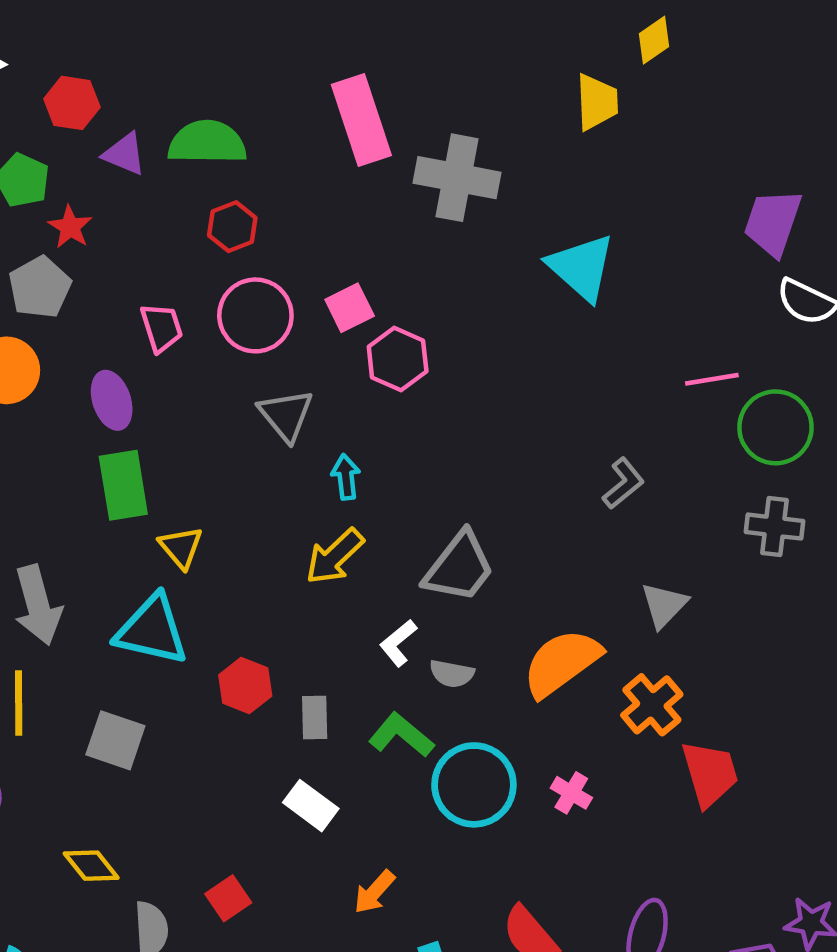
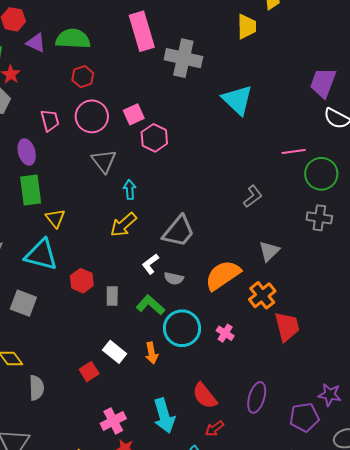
white rectangle: (311, 806) -> (115, 352), moved
orange arrow: (374, 892) -> (152, 353), moved, turned -55
red square: (228, 898) -> (89, 372), moved

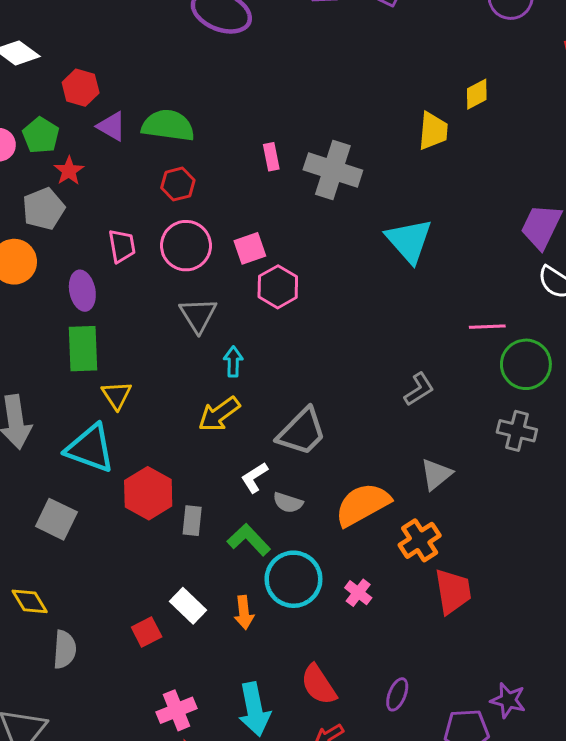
pink rectangle: (142, 31) -> (271, 157), moved, size x0.5
red hexagon: (82, 281) -> (148, 493), size x1.4
purple ellipse: (257, 397) -> (397, 694), size x0.7

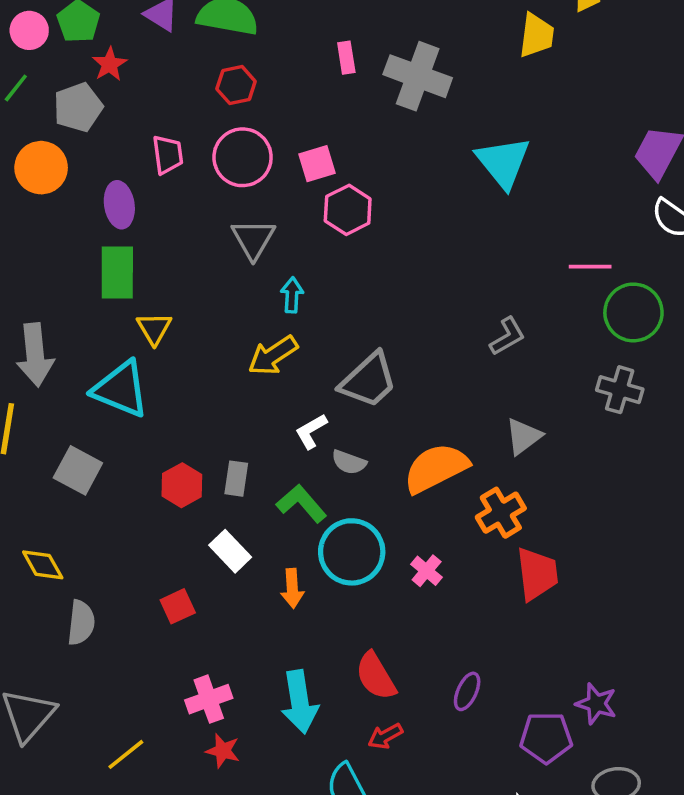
red hexagon: (148, 493) -> (182, 485), moved, size x0.7
white rectangle: (188, 606) -> (230, 551), moved

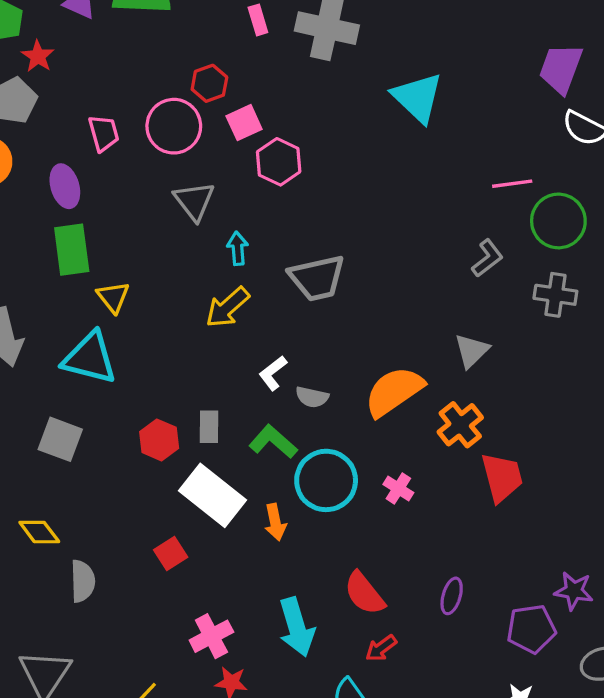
red hexagon: (236, 85) -> (209, 83), moved
gray L-shape: (507, 336) -> (487, 258), moved
gray trapezoid: (369, 380) -> (317, 278), moved, turned 38
white rectangle: (230, 551) -> (213, 495), size x1.6

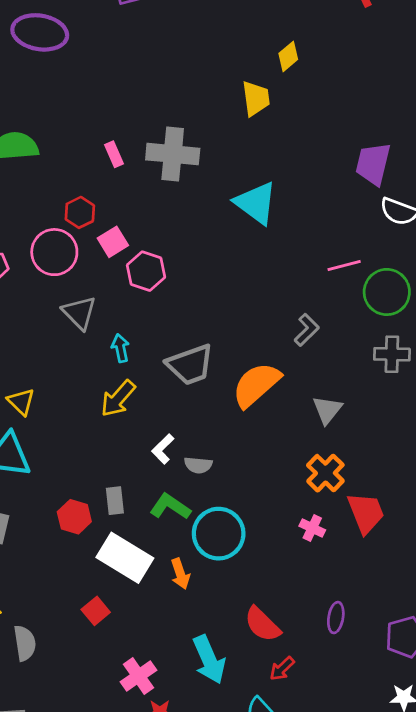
gray L-shape: (487, 258) -> (307, 330), moved
orange semicircle: (394, 391) -> (256, 385), moved
pink cross: (398, 489) -> (312, 528), moved

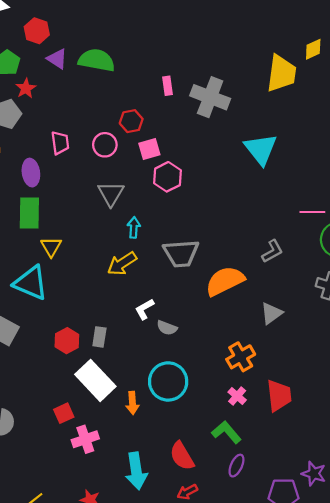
yellow trapezoid: (256, 98) -> (281, 73), size x1.4
pink circle: (54, 252) -> (105, 145), size x0.7
orange cross: (325, 473) -> (241, 357), moved
green L-shape: (170, 507) -> (226, 432), moved
pink cross: (139, 676) -> (85, 439), moved

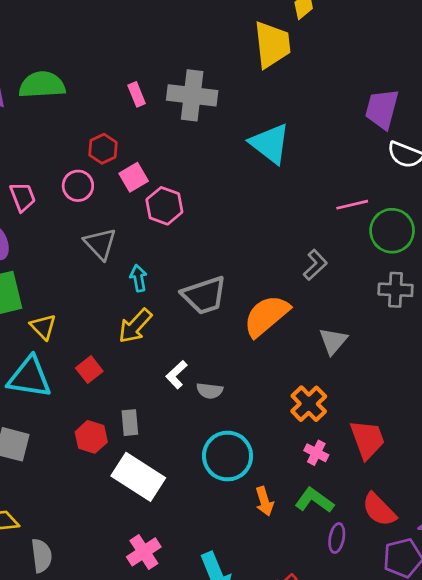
orange arrow: (132, 403) -> (264, 501), moved
red square: (64, 413) -> (89, 370), moved
red semicircle: (182, 456) -> (379, 510), moved

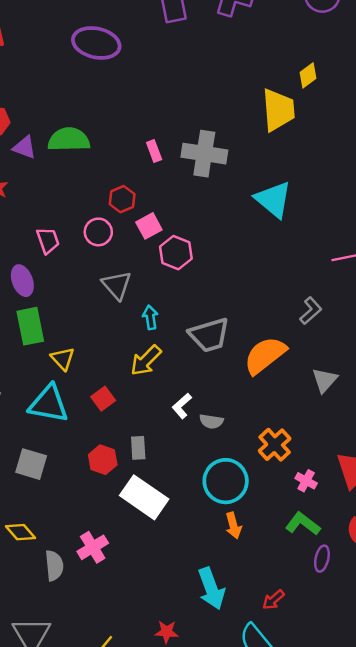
orange cross: (309, 404) -> (275, 445), moved
orange arrow: (264, 501) -> (233, 525), moved
pink cross: (144, 552) -> (93, 547), moved

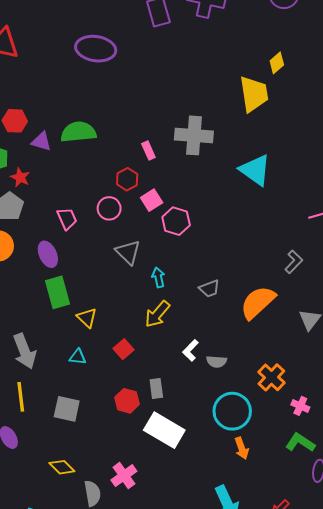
pink rectangle: (154, 151) -> (148, 150), moved
gray trapezoid: (209, 335) -> (209, 289), size x0.6
cyan triangle: (49, 404) -> (78, 357), size x0.5

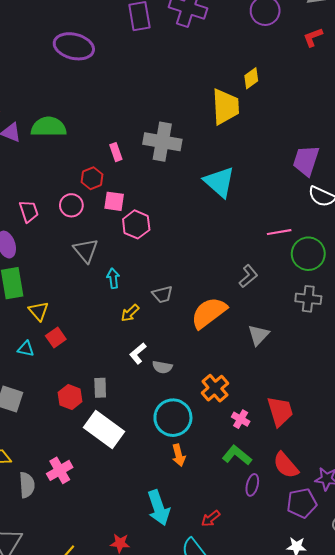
pink square: (152, 200) -> (114, 201), turned 35
yellow arrow: (157, 314) -> (130, 313), moved, size x0.7
red square: (123, 349) -> (56, 338), moved

